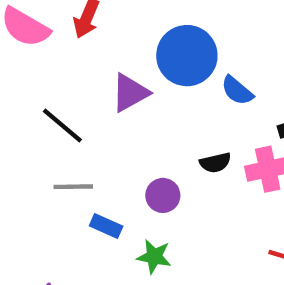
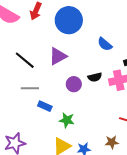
blue circle: (187, 56) -> (69, 20), moved
purple triangle: (130, 93) -> (58, 56), moved
purple circle: (163, 195) -> (74, 84), moved

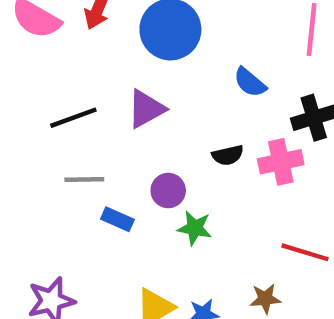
black line: (25, 60) -> (73, 118), turned -60
purple circle: (74, 84) -> (168, 191), moved
green star: (67, 120) -> (195, 228), moved

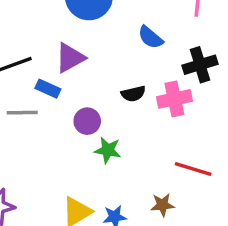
blue rectangle: (117, 219) -> (48, 89), moved

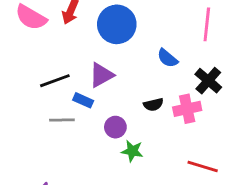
black cross: (200, 65) -> (208, 81), turned -32

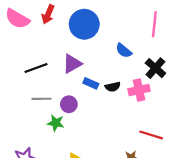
blue rectangle: (83, 100) -> (91, 83), moved
purple circle: (115, 127) -> (69, 104), moved
green star: (132, 151) -> (56, 123), moved

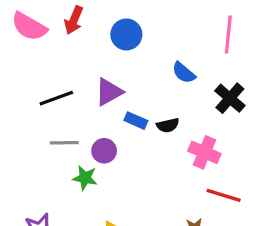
blue circle: (84, 24) -> (126, 34), size x0.7
pink cross: (139, 90) -> (204, 152), moved, turned 35

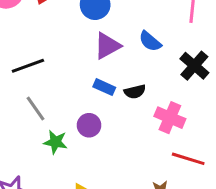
purple triangle: (109, 92) -> (107, 46), moved
gray line: (64, 143) -> (36, 108), turned 56
purple circle: (104, 151) -> (89, 125), moved

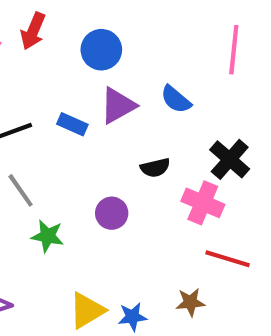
black cross: (194, 66) -> (230, 159), moved
blue rectangle: (104, 87) -> (72, 124), moved
purple circle: (89, 125) -> (112, 213), moved

